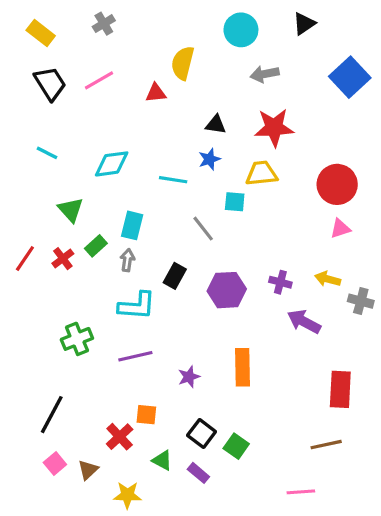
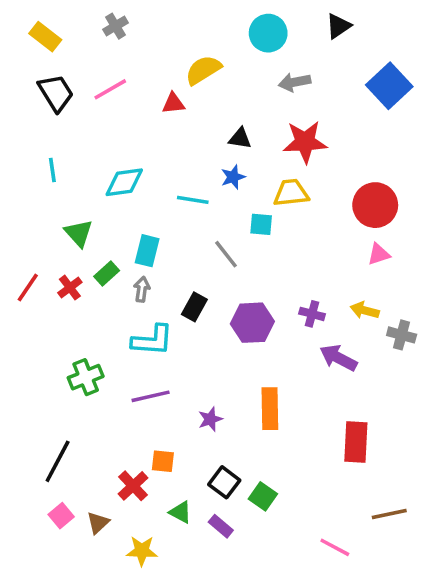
yellow semicircle: (183, 63) -> (203, 70), turned 44
cyan line: (47, 153) -> (52, 170), turned 55
red rectangle: (340, 389) -> (356, 442), moved
brown line: (326, 445) -> (389, 514), moved
pink line: (301, 492) -> (335, 547), turned 32

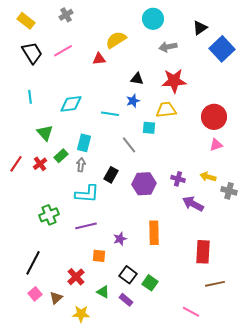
black triangle: (338, 26) -> (200, 28), moved
orange square: (163, 461) -> (99, 256), moved
brown line: (389, 514) -> (215, 284), moved

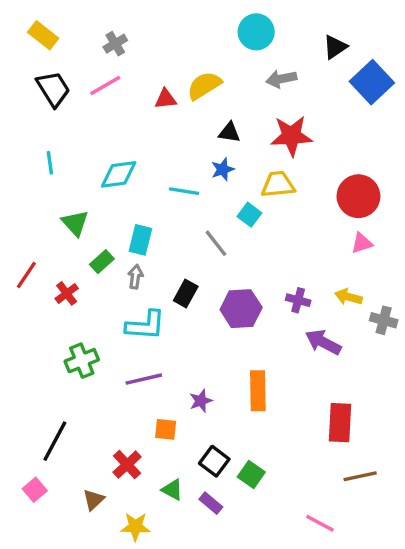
gray cross: (66, 15) -> (115, 44), moved
yellow semicircle: (116, 40) -> (204, 86), moved
cyan square: (149, 128) -> (249, 215), turned 32
red cross: (40, 164) -> (67, 293), moved
pink square: (35, 294) -> (35, 490), moved

